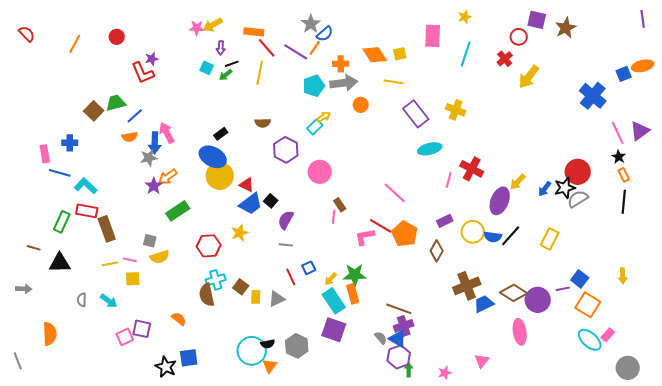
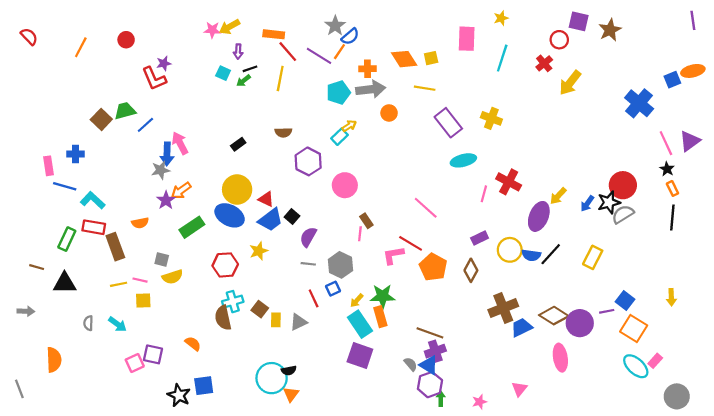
orange semicircle: (130, 137) -> (140, 223), moved
blue ellipse: (213, 157) -> (230, 215), moved
orange pentagon: (405, 234) -> (433, 267), moved
gray hexagon: (297, 346) -> (341, 265), moved

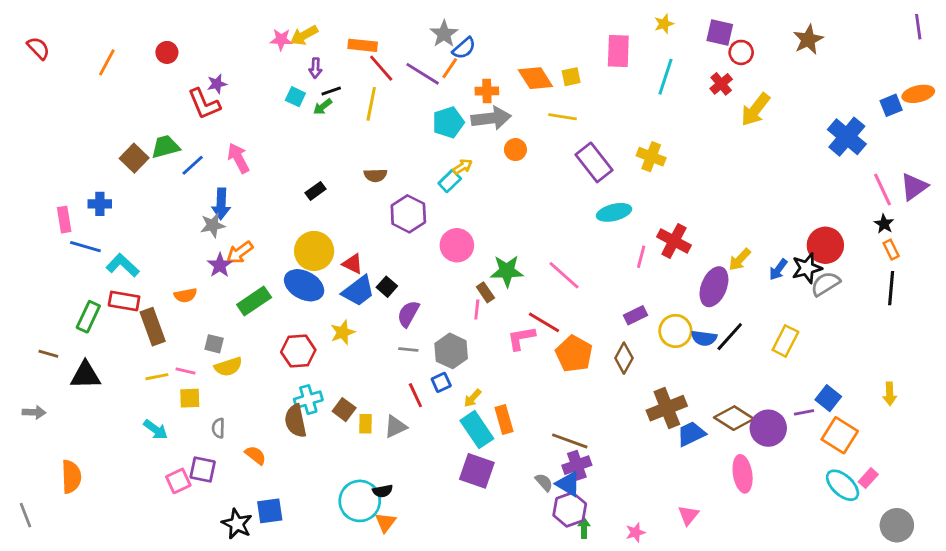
purple square: (579, 21) -> (720, 32), moved
pink arrow: (180, 143) -> (238, 158), moved
green star: (383, 296) -> (507, 271), moved
gray semicircle: (88, 323) -> (218, 428), moved

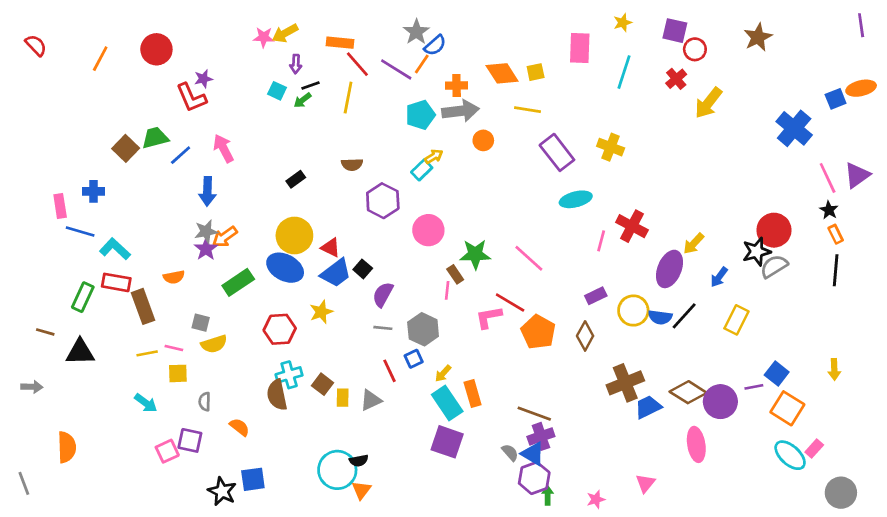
red circle: (167, 52) -> (156, 49), size x1.5
gray star: (213, 225) -> (206, 231), moved
blue arrow: (778, 270) -> (719, 277), moved

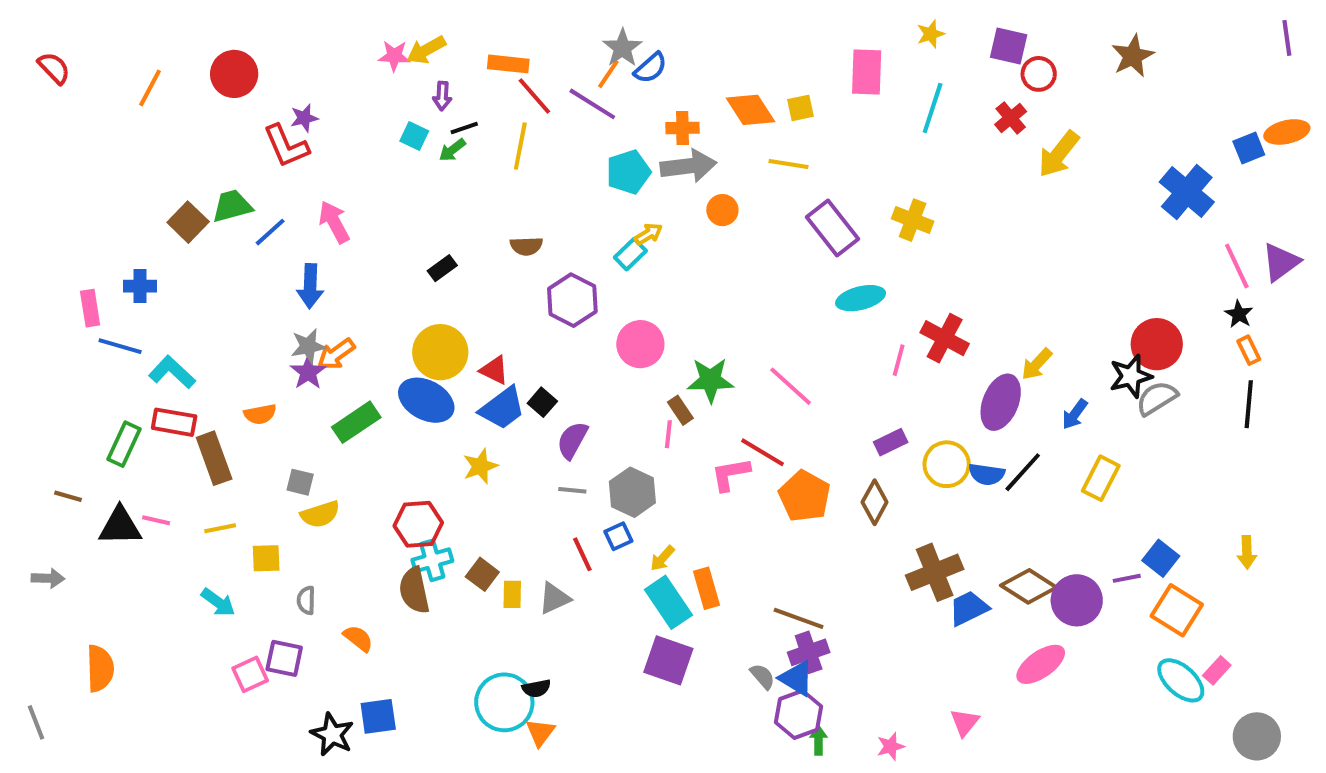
orange line: (422, 64) -> (608, 74), moved
red hexagon: (280, 329) -> (418, 524), moved
pink line: (174, 348) -> (156, 520), moved
pink ellipse: (696, 444) -> (1041, 664), turned 64

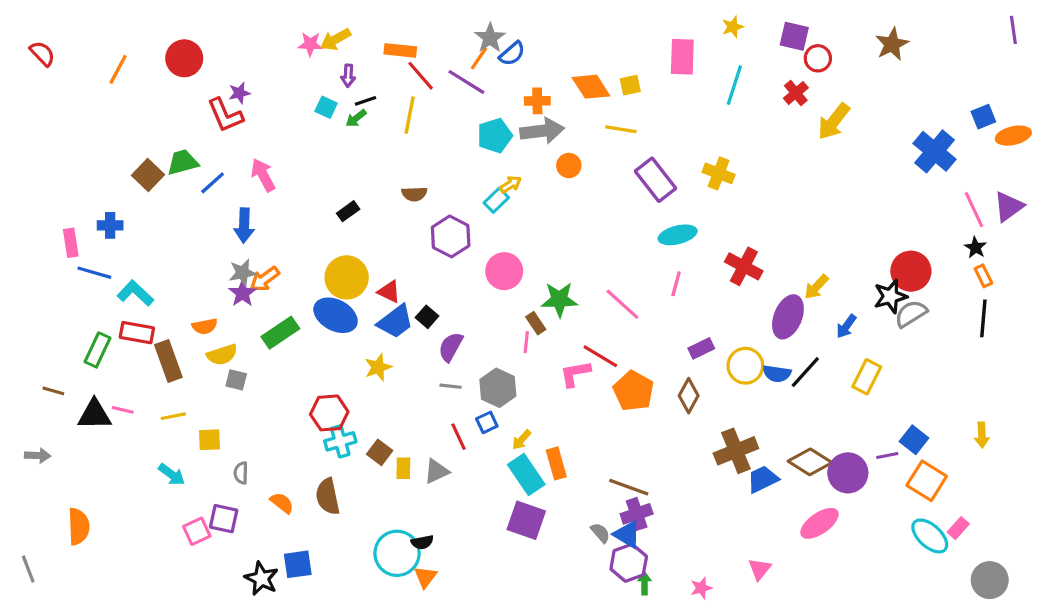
orange ellipse: (1287, 132) -> (1013, 136), moved
pink line: (899, 360) -> (676, 284), moved
yellow semicircle: (320, 514) -> (222, 355), moved
brown semicircle: (414, 590) -> (328, 497), moved

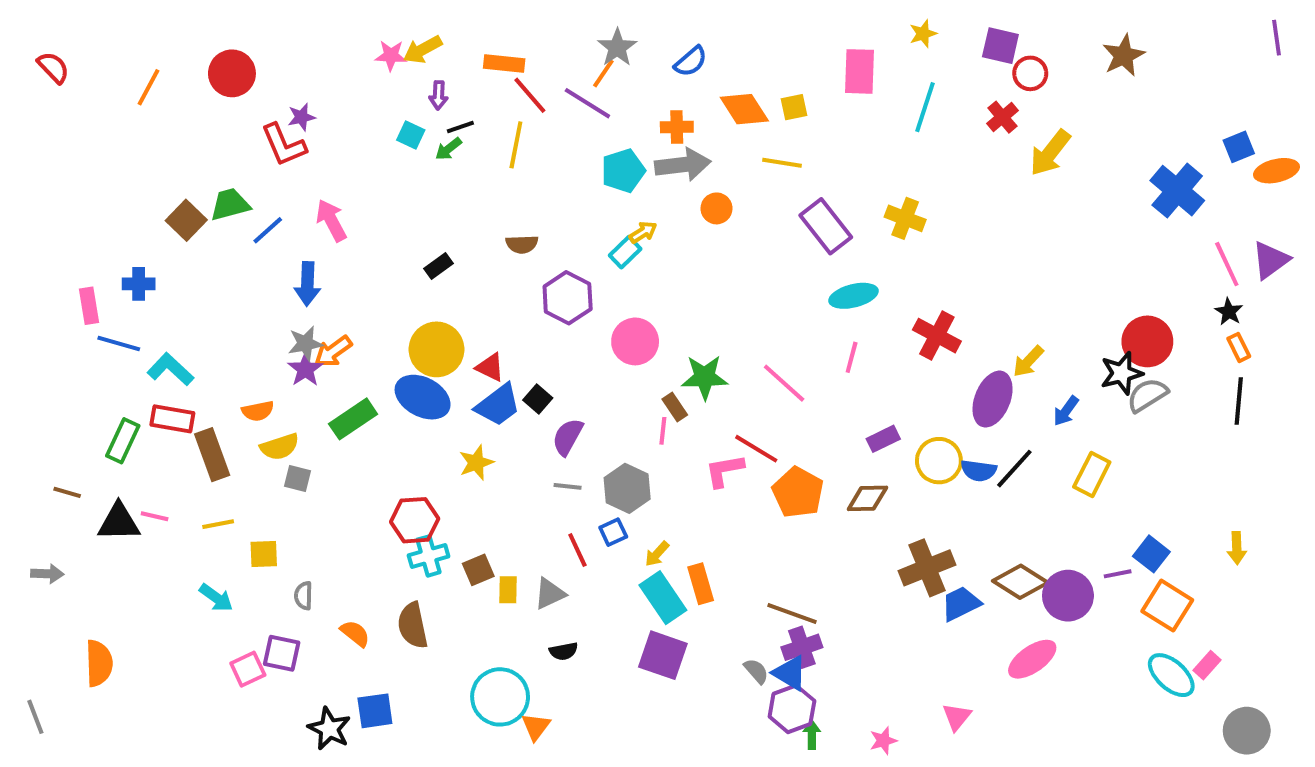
blue semicircle: (512, 54) -> (691, 61), moved
brown diamond: (689, 396) -> (867, 498), turned 60
brown square: (380, 452) -> (478, 570), turned 30
black semicircle: (422, 542) -> (564, 651), moved

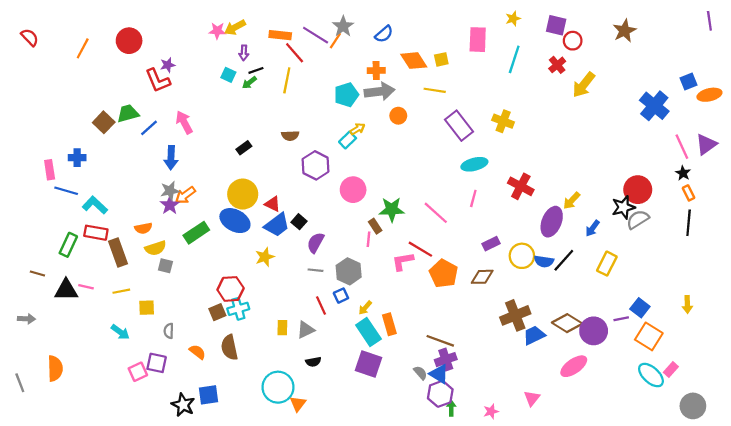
purple line: (587, 103) -> (316, 35), moved
brown square: (478, 570) -> (217, 312), moved
gray line: (35, 717) -> (20, 383), moved

